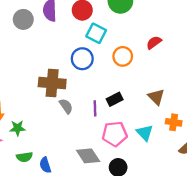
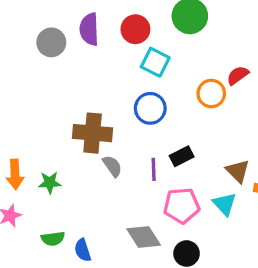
orange circle: (123, 56) -> (211, 94), moved
blue circle: (82, 59) -> (150, 108), moved
brown triangle: (156, 97) -> (238, 171), moved
green star: (18, 128) -> (50, 183), moved

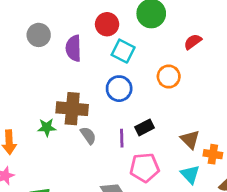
purple semicircle: (89, 29) -> (74, 48), moved
red semicircle: (238, 75) -> (193, 42), moved
green star: (50, 183) -> (47, 127), moved
cyan triangle: (224, 204) -> (190, 174), moved

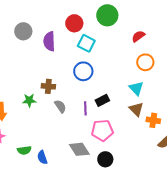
orange circle: (169, 77) -> (145, 62), moved
brown cross: (72, 109) -> (48, 86), size x0.6
cyan triangle: (190, 174) -> (136, 88), moved

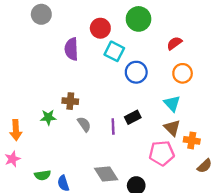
gray circle: (23, 31) -> (41, 14), moved
blue circle: (83, 71) -> (136, 72), moved
pink pentagon: (102, 130) -> (162, 153), moved

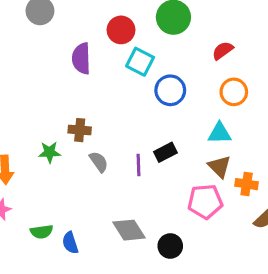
cyan triangle: (172, 103) -> (220, 133), turned -48

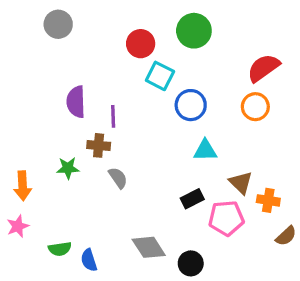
red semicircle: (223, 51) -> (263, 68), moved, size x1.5
purple semicircle: (81, 59) -> (76, 102), moved
cyan triangle: (220, 133) -> (205, 150), moved
black rectangle: (165, 152) -> (192, 199), moved
purple line: (138, 165) -> (113, 116), moved

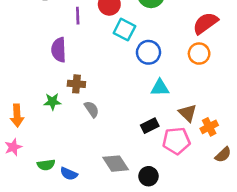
purple line: (113, 116) -> (78, 16), moved
orange cross: (268, 200) -> (209, 127), turned -36
blue semicircle: (89, 260) -> (69, 174), turned -48

